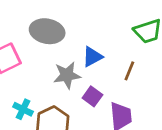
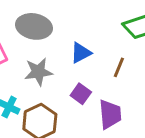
gray star: (67, 75) -> (38, 72), moved

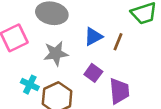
brown line: (119, 67) -> (118, 42), moved

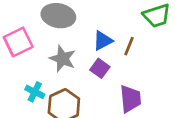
gray star: (56, 53) -> (63, 59), turned 30
purple square: (93, 73) -> (100, 68), moved

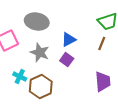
brown line: (129, 46) -> (102, 44), moved
purple trapezoid: (130, 99) -> (103, 82), moved

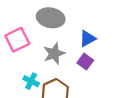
gray star: (40, 53) -> (54, 54), turned 30

